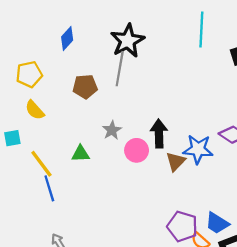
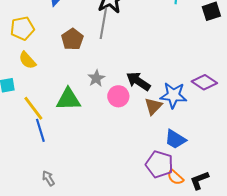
brown pentagon: (85, 87) -> (72, 39), turned -30
black arrow: (159, 134) -> (138, 81), turned -55
green triangle: (81, 154) -> (68, 99), size x1.5
blue trapezoid: (217, 223) -> (175, 139), moved

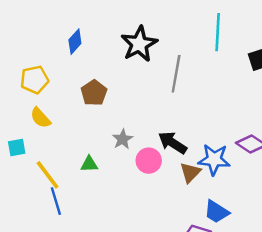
gray line: (103, 23) -> (176, 74), moved
green triangle: (68, 99) -> (89, 164), size x0.6

